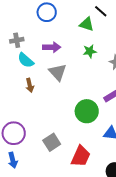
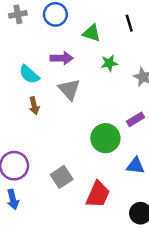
black line: (101, 11) -> (129, 23), moved, turned 32
green triangle: (87, 24) -> (92, 33), moved
gray cross: (17, 40) -> (18, 14), moved

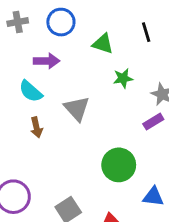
purple arrow: (62, 58) -> (47, 61), moved
purple rectangle: (135, 119) -> (153, 122), moved

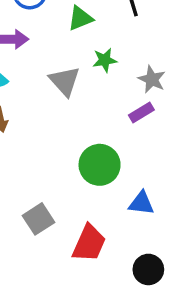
green triangle: (103, 44) -> (80, 18), turned -40
gray triangle: (77, 109) -> (65, 81), moved

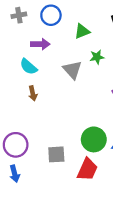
green circle: (100, 165) -> (94, 139), moved
gray square: (38, 219) -> (56, 154), turned 30

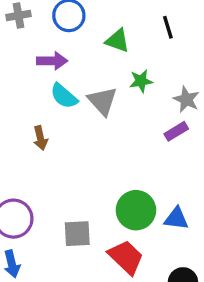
green triangle: (82, 31) -> (118, 41), turned 42
cyan semicircle: (28, 67) -> (64, 96), moved
red trapezoid: (87, 169) -> (126, 257), turned -70

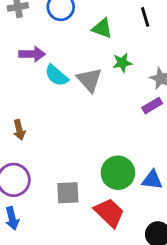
purple arrow: (52, 61) -> (32, 54), moved
brown arrow: (40, 138) -> (19, 130), moved

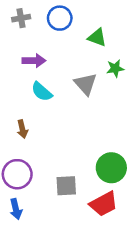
cyan semicircle: (56, 76) -> (42, 92), moved
red trapezoid: (109, 213) -> (104, 204), turned 108

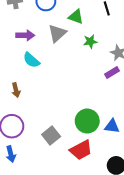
gray triangle: (86, 84) -> (57, 33), moved, turned 30
gray square: (66, 186) -> (51, 135), turned -36

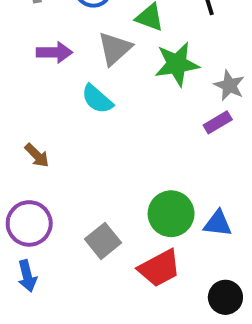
green star: (90, 41) -> (177, 64), size x1.6
cyan semicircle: (31, 60) -> (97, 99), moved
brown arrow: (16, 90) -> (37, 155), turned -32

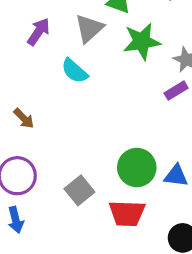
purple arrow: (54, 52) -> (39, 32), turned -56
red trapezoid: (159, 268) -> (127, 213), turned 30

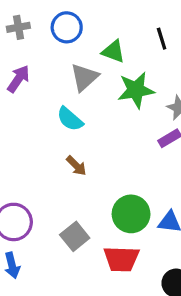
purple arrow: (39, 32) -> (18, 79), moved
brown arrow: (24, 118) -> (76, 166), moved

